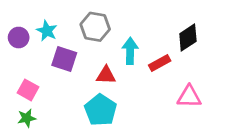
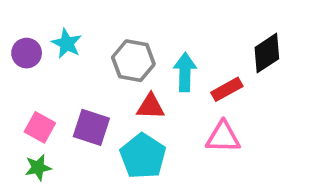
gray hexagon: (95, 27) -> (133, 61), moved
purple square: (64, 59) -> (91, 127), moved
pink triangle: (189, 97) -> (223, 137), moved

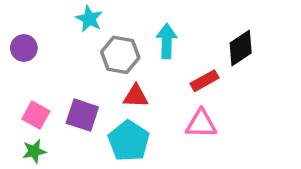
cyan star: (67, 43) -> (89, 19), moved
cyan arrow: (185, 72) -> (167, 41), moved

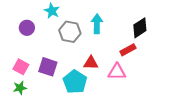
purple circle: (24, 48) -> (27, 28), moved
red rectangle: (205, 81) -> (128, 50), moved
red triangle: (136, 96) -> (91, 63), moved

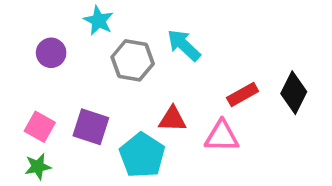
cyan arrow: (97, 24) -> (184, 45), turned -48
black diamond: (140, 28) -> (294, 93), moved, turned -30

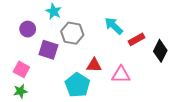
cyan arrow: (184, 45) -> (114, 26), moved
red rectangle: (243, 94) -> (137, 39), moved
purple square: (91, 127) -> (48, 50), moved

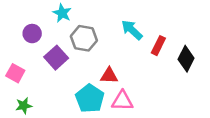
red rectangle: (137, 39) -> (158, 46), turned -35
purple square: (48, 50) -> (56, 58), turned 30
pink square: (21, 69) -> (15, 73), moved
pink triangle: (121, 75) -> (122, 101), moved

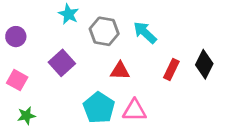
purple circle: (32, 34) -> (16, 37), moved
gray hexagon: (84, 38) -> (104, 31), moved
red rectangle: (158, 46) -> (171, 69), moved
red triangle: (109, 76) -> (120, 71), moved

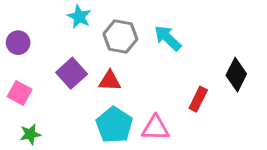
red rectangle: (171, 69) -> (198, 99), moved
red triangle: (120, 71) -> (110, 81), moved

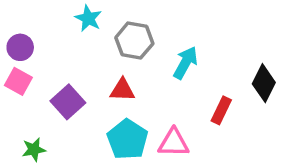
cyan arrow: (168, 38) -> (185, 63), moved, turned 76
purple square: (72, 73) -> (68, 102), moved
pink square: (20, 93) -> (18, 81), moved

